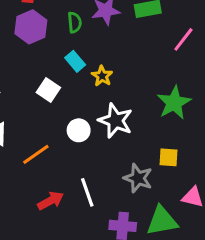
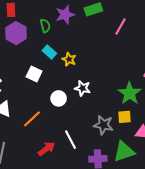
green star: (174, 103) -> (130, 93), moved
white star: (115, 121) -> (83, 88), size x0.7
yellow square: (168, 157) -> (125, 117), moved

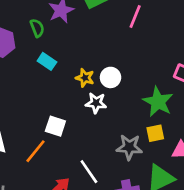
yellow star: (69, 59) -> (85, 78), moved
white square: (34, 74) -> (55, 126), moved
white circle: (59, 98) -> (111, 77), moved

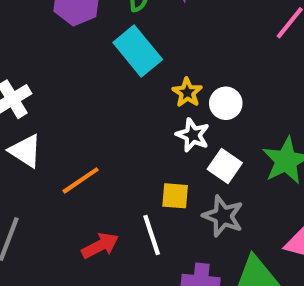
cyan rectangle: (47, 61) -> (138, 51), size x1.6
white square: (55, 126) -> (225, 166), moved
yellow square: (155, 133) -> (175, 196), moved

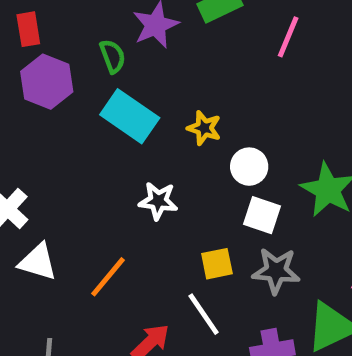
yellow star: (187, 92) -> (204, 128), moved
white circle: (226, 103) -> (249, 167), moved
white star: (193, 135) -> (158, 201), moved

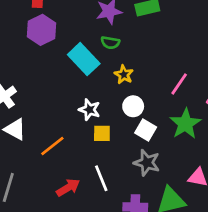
pink line: (288, 37) -> (179, 84), moved
green semicircle: (113, 56) -> (110, 43), moved, turned 108
white circle: (249, 167) -> (133, 106), moved
yellow square: (217, 264) -> (102, 133), moved

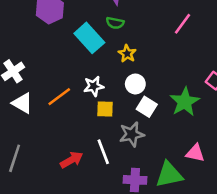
pink line: (179, 84) -> (182, 24), moved
white star: (89, 110) -> (94, 86), turned -30
orange line: (52, 146) -> (59, 97), moved
gray star: (147, 163) -> (132, 134), moved, turned -30

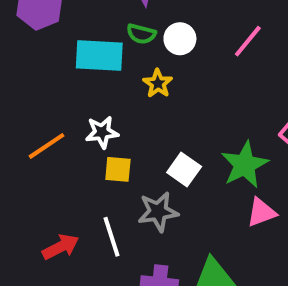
cyan rectangle: (89, 38) -> (99, 55), turned -48
white circle: (135, 84) -> (180, 39), moved
pink triangle: (195, 153) -> (261, 212), moved, turned -36

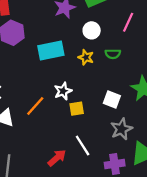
green semicircle: (141, 34) -> (113, 54), moved
gray star: (158, 212) -> (121, 129), moved

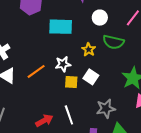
green semicircle: (113, 54) -> (113, 42), size x1.5
yellow star: (86, 57) -> (89, 50), moved
white square: (112, 99) -> (91, 77), moved

